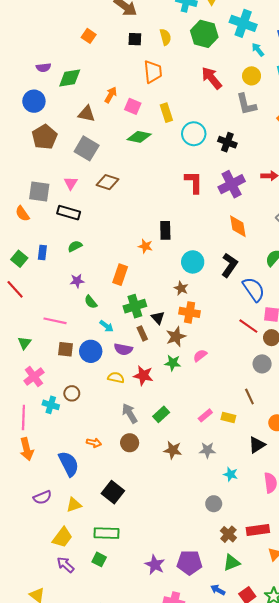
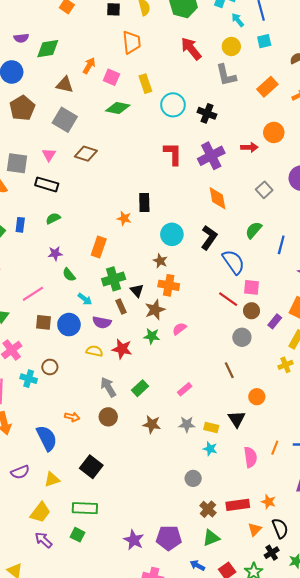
pink line: (55, 321) -> (33, 294), turned -45
yellow rectangle: (228, 418) -> (211, 427), moved
black triangle: (257, 445) -> (237, 419), turned -30

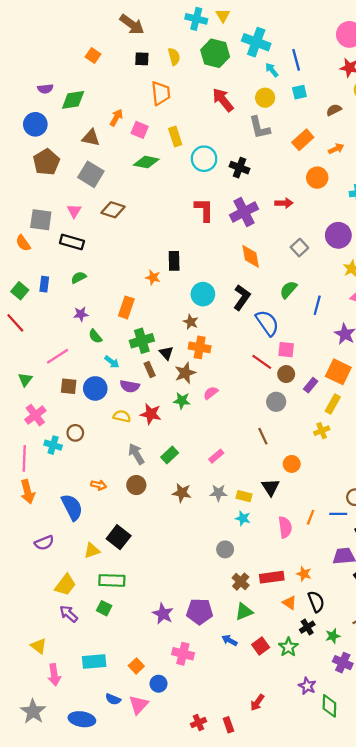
orange circle: (274, 132) -> (317, 178), moved
yellow triangle: (52, 479) -> (92, 551), moved
orange triangle: (255, 529) -> (289, 603), turned -40

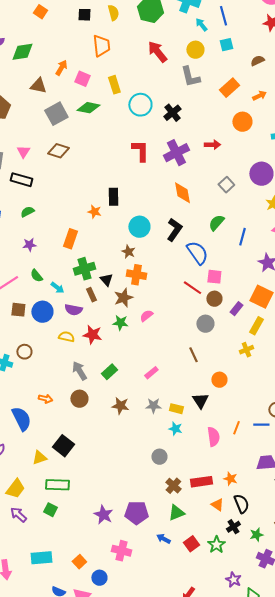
black cross: (240, 168) -> (172, 113), turned 30
gray square: (91, 174) -> (56, 114), moved, turned 30
green semicircle: (95, 336) -> (36, 276), moved

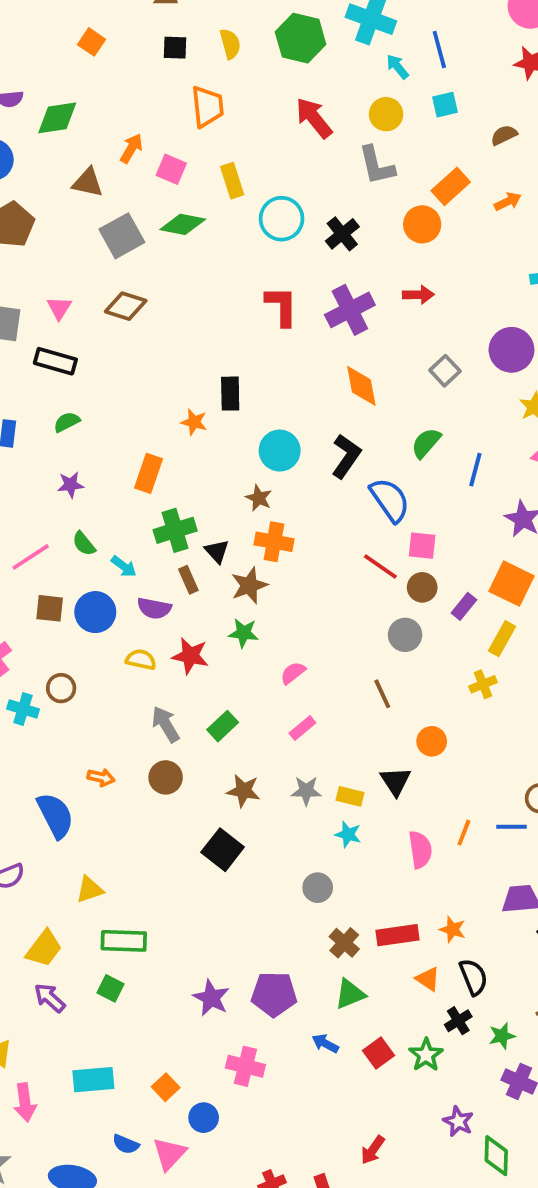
orange circle: (242, 122) -> (422, 224), moved
pink semicircle: (146, 316) -> (293, 673), moved
black square: (63, 446) -> (223, 850), moved

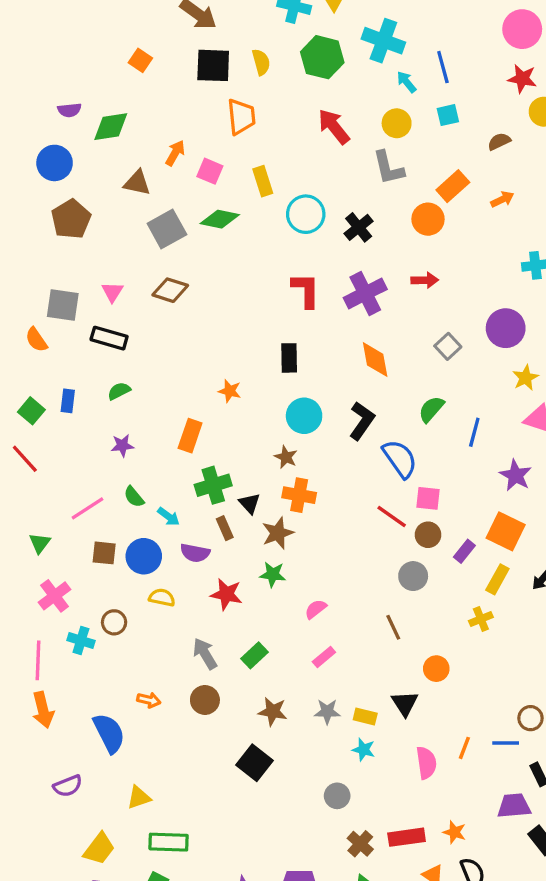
black square: (175, 48) -> (213, 65), size x1.6
black rectangle: (230, 394) -> (289, 358), moved
yellow semicircle: (141, 660) -> (162, 598), moved

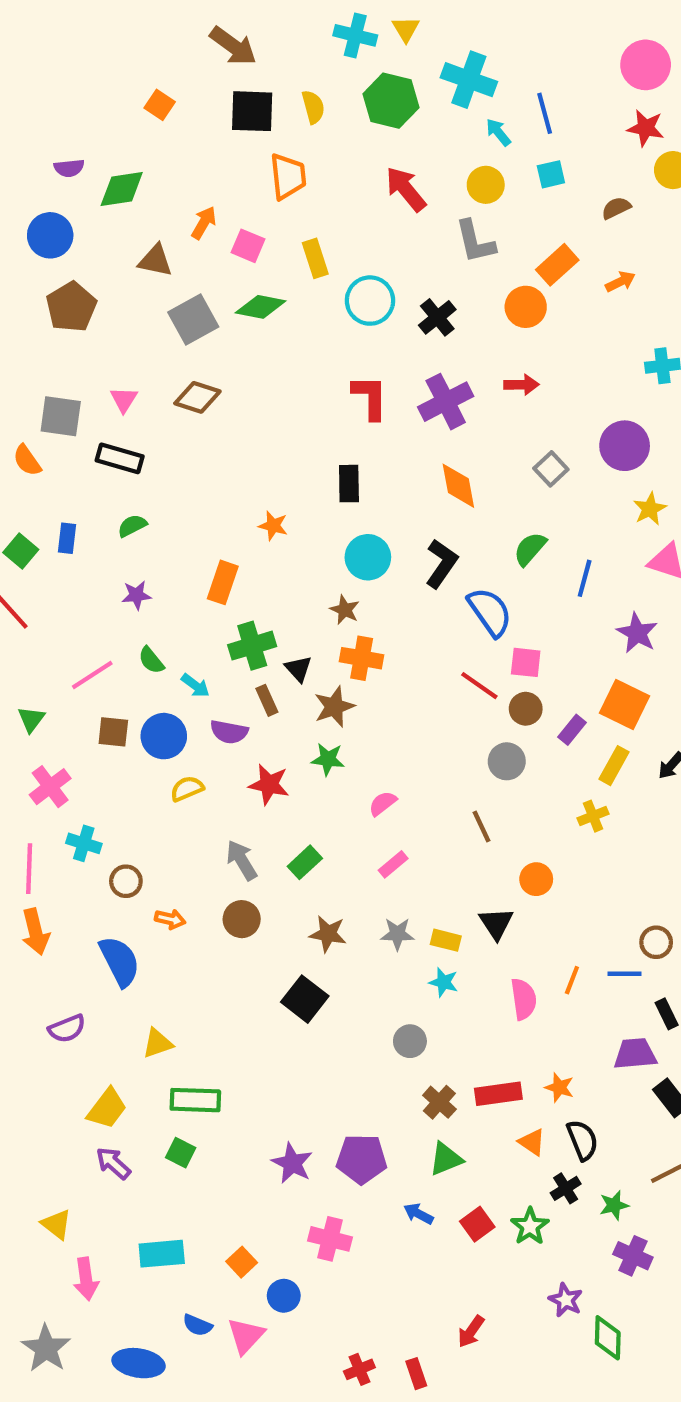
yellow semicircle: (162, 598) -> (187, 789), turned -35
brown circle: (114, 622) -> (126, 881), moved

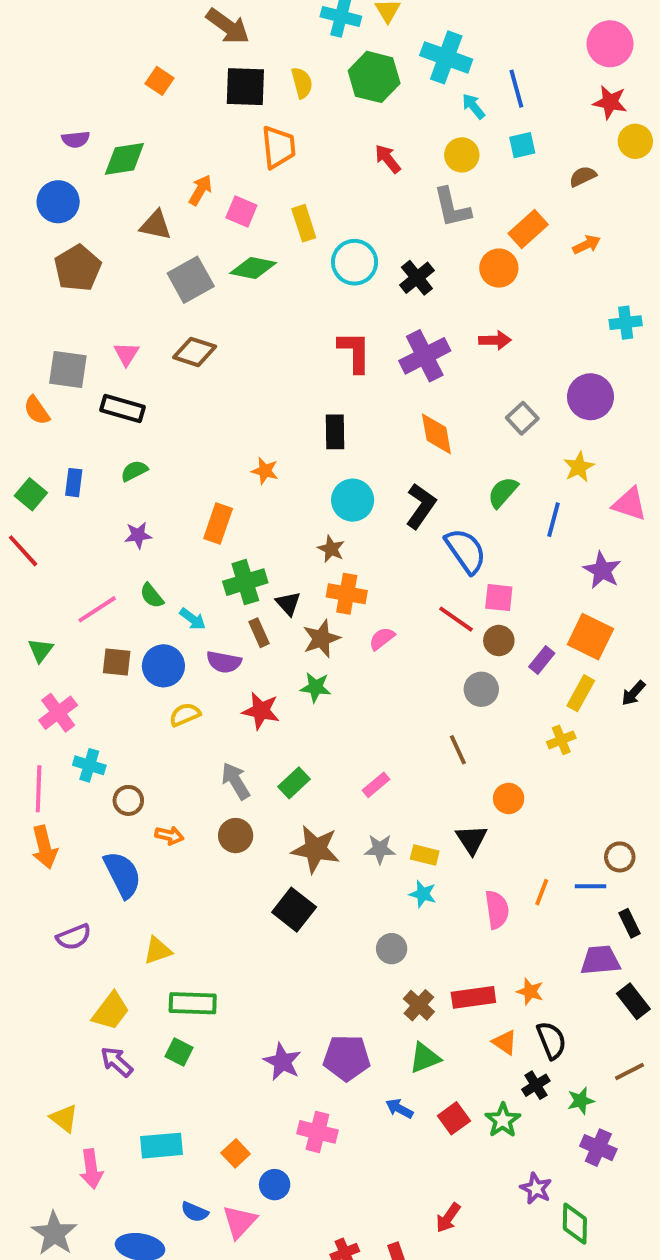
red arrow: (406, 189) -> (388, 159), size x0.7
yellow star: (650, 509) -> (579, 467), moved
pink semicircle: (383, 803) -> (382, 639), moved
brown star: (328, 934) -> (316, 849), size x1.4

